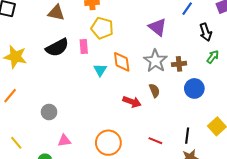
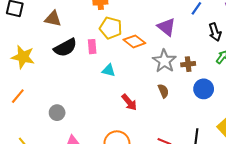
brown triangle: (56, 13) -> (53, 19), moved
orange diamond: (122, 62) -> (134, 41), moved, turned -45
cyan triangle: (100, 70) -> (109, 70), turned -48
red arrow: (132, 102) -> (129, 102), moved, turned 30

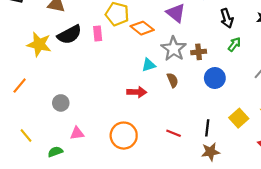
yellow star: (23, 57) -> (39, 44), moved
cyan triangle: (109, 70) -> (149, 65), moved, turned -32
red arrow: (129, 102) -> (137, 92), turned -48

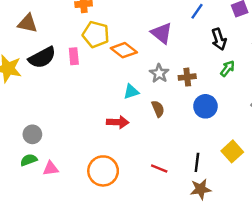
gray star: (174, 49) -> (159, 73), size x0.7
green semicircle: (55, 152) -> (29, 160), moved

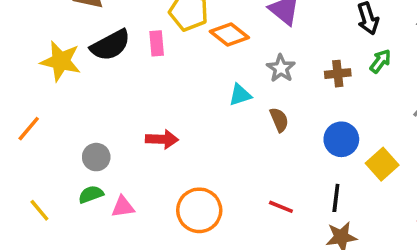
brown cross: (187, 77) -> (338, 74), moved
blue circle: (205, 106) -> (341, 139), moved
red arrow: (118, 122) -> (162, 139), moved
yellow square: (232, 151) -> (382, 164), moved

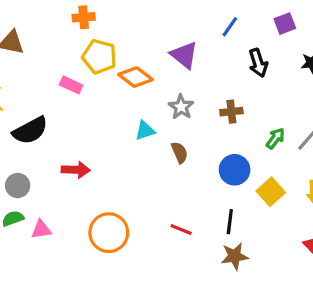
pink rectangle: (157, 43) -> (71, 85), turned -60
black semicircle: (110, 45) -> (30, 130), moved
green arrow: (380, 61) -> (275, 138), moved

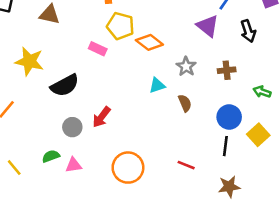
purple triangle: (184, 55) -> (208, 26), moved
green arrow: (275, 138) -> (262, 92), turned -108
red arrow: (76, 170) -> (101, 117), turned 125
gray circle: (18, 185) -> (72, 127), moved
black line: (230, 222) -> (225, 146), moved

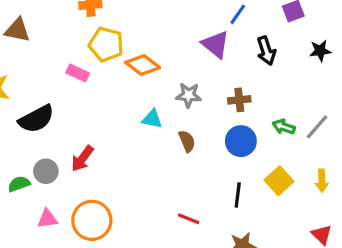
gray star: (186, 66) -> (189, 95), turned -30
cyan triangle: (157, 85) -> (152, 119), turned 30
blue circle: (229, 117) -> (241, 141), moved
green semicircle: (51, 156) -> (19, 184), moved
orange circle: (128, 168) -> (92, 220), moved

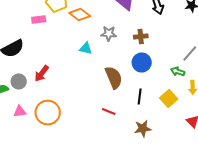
pink rectangle: (78, 73) -> (39, 20), turned -32
green arrow: (284, 127) -> (178, 72), moved
brown semicircle: (187, 141) -> (114, 78), moved, size x1.6
yellow square: (279, 181) -> (169, 98), moved

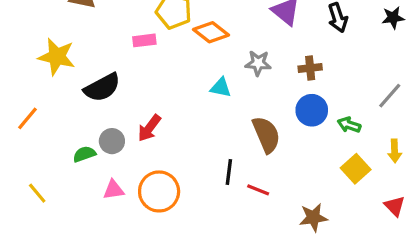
green arrow: (178, 72) -> (349, 125), moved
black line: (140, 96) -> (229, 172), moved

